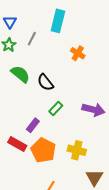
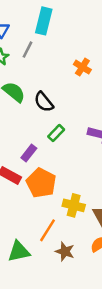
cyan rectangle: (58, 21) -> (44, 21), moved
yellow cross: (77, 150) -> (74, 205), moved

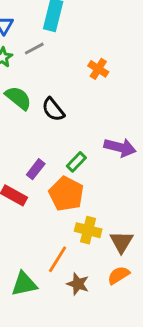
gray line: (28, 50) -> (34, 49), turned 35
green rectangle: (56, 133) -> (76, 162), moved
orange pentagon: (41, 183) -> (66, 194), moved

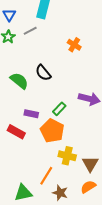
green semicircle: (18, 98) -> (19, 81), moved
purple rectangle: (36, 169) -> (31, 114), turned 64

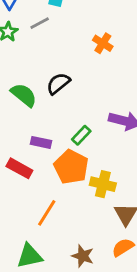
black semicircle: (43, 73) -> (58, 83), turned 90
yellow cross: (67, 156) -> (103, 184), moved
orange line: (46, 176) -> (47, 213), moved

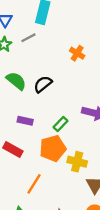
green semicircle: (24, 95) -> (16, 81), moved
purple rectangle: (41, 142) -> (25, 121), moved
orange pentagon: (71, 167) -> (53, 148), turned 30

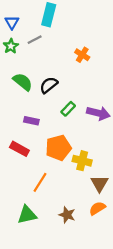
green rectangle: (61, 124) -> (68, 109), moved

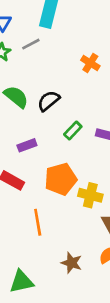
purple rectangle: (31, 121) -> (27, 145), turned -32
orange line: (40, 182) -> (38, 222), turned -42
green triangle: (27, 215) -> (22, 282), moved

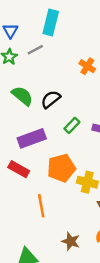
purple rectangle: (27, 145) -> (32, 138), size x1.6

